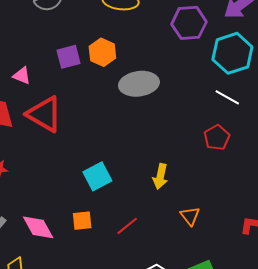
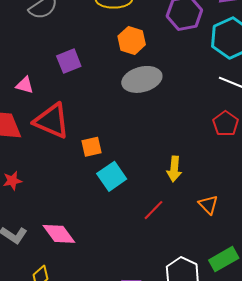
orange hexagon: (102, 52) -> (132, 40), moved
orange square: (82, 221) -> (92, 147), moved
red line: (127, 226) -> (154, 210), moved

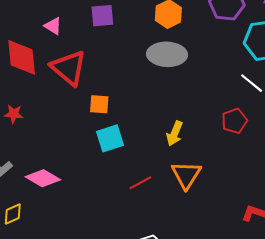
yellow arrow: (174, 169) -> (175, 134), moved
orange triangle: (208, 205) -> (186, 175), moved, size x1.5
pink diamond: (59, 234) -> (43, 178), turned -40

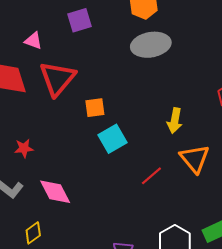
red triangle: (69, 68) -> (57, 78), turned 42
red star: (14, 114) -> (24, 148), moved
pink diamond: (43, 178) -> (55, 192), turned 44

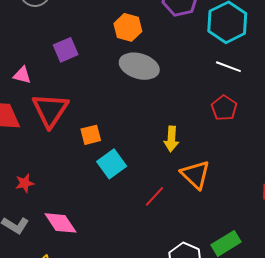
gray ellipse: (151, 45) -> (139, 66), turned 33

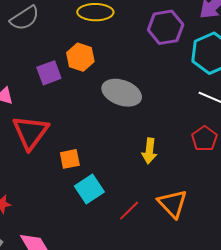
orange hexagon: (128, 27) -> (80, 57), moved
yellow arrow: (171, 139) -> (149, 151), moved
red line: (154, 196) -> (129, 211), moved

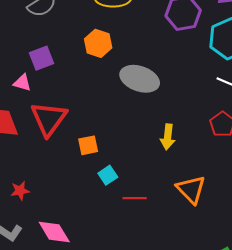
purple square: (49, 73) -> (41, 58), moved
cyan square: (89, 189) -> (108, 175), size x0.7
red line: (129, 211) -> (135, 198), moved, turned 45

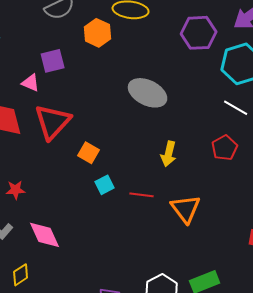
orange hexagon: (98, 43) -> (98, 33), moved
orange square: (88, 145) -> (89, 153), turned 35
red line: (135, 198) -> (142, 195), moved

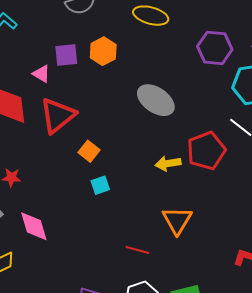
orange hexagon: (98, 33) -> (103, 51), moved
red pentagon: (225, 148) -> (206, 151), moved, size x1.5
yellow arrow: (169, 154) -> (168, 163), turned 60
red line: (142, 195) -> (138, 250), moved

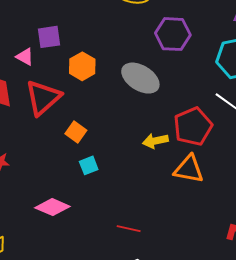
purple hexagon: (215, 48) -> (173, 34), moved
orange hexagon: (103, 51) -> (82, 66), moved
orange triangle: (177, 220) -> (189, 169), moved, turned -48
pink diamond: (34, 226) -> (52, 207), moved, turned -48

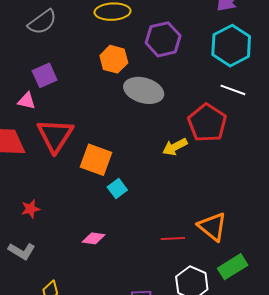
orange hexagon: (82, 66) -> (114, 59), moved
orange square: (76, 132) -> (96, 160), size x1.5
orange triangle: (189, 169) -> (212, 227), moved, turned 44
pink diamond: (52, 207) -> (94, 238), size x0.7

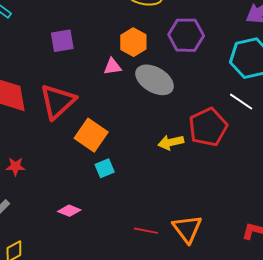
pink triangle: (27, 101) -> (112, 67), moved, turned -36

